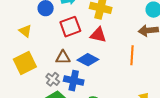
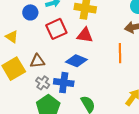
brown triangle: (63, 57) -> (37, 61), moved

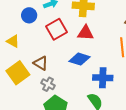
brown triangle: (37, 61) -> (41, 63), turned 42
blue cross: (64, 83) -> (103, 78), moved

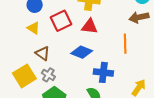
yellow triangle: (13, 41) -> (33, 28), moved
yellow square: (18, 73) -> (24, 76), moved

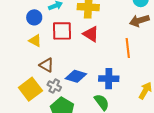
red square: (61, 21) -> (62, 31), turned 30
red triangle: (90, 26) -> (91, 34), turned 30
blue diamond: (82, 52) -> (76, 76), moved

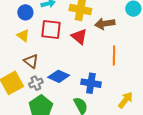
brown arrow: (139, 21) -> (105, 24), moved
gray cross: (54, 86) -> (36, 83), turned 32

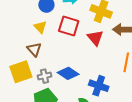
brown triangle: (31, 61) -> (34, 49), moved

